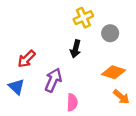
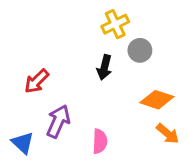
gray circle: (110, 33) -> (140, 50), moved
purple arrow: (53, 80) -> (58, 121), moved
blue triangle: (16, 87) -> (23, 143), moved

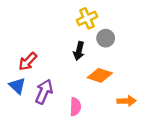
orange diamond: (157, 100) -> (100, 75), moved
orange arrow: (168, 134) -> (127, 101), turned -42
blue triangle: (23, 143) -> (17, 86), moved

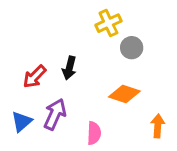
black arrow: (79, 51) -> (69, 68), moved
blue triangle: (17, 86) -> (22, 122), moved, turned 36
orange arrow: (127, 101) -> (158, 126), turned -84

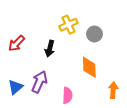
yellow cross: (108, 23) -> (68, 25), moved
red arrow: (35, 77) -> (16, 43), moved
orange diamond: (124, 94) -> (89, 67), turned 70

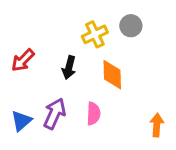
gray circle: (94, 34) -> (131, 26), moved
orange diamond: (89, 67) -> (112, 75), moved
pink semicircle: (67, 95) -> (93, 114), moved

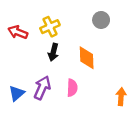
yellow cross: (95, 34) -> (50, 27), moved
red arrow: (23, 60) -> (18, 32), moved, turned 66

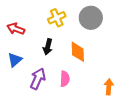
gray circle: (101, 20) -> (91, 18), size x1.5
yellow cross: (50, 27) -> (57, 18), moved
blue triangle: (17, 93) -> (15, 60), moved

